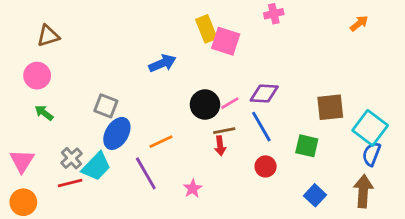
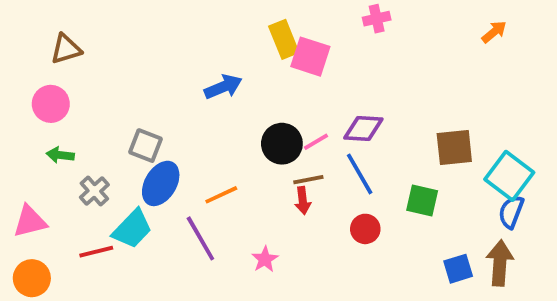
green arrow: (44, 113) -> (60, 155), turned -30
gray cross: (71, 158) -> (94, 191), moved
pink triangle: (22, 161) -> (30, 221), turned 44
blue square: (315, 195) -> (458, 269), moved, turned 30

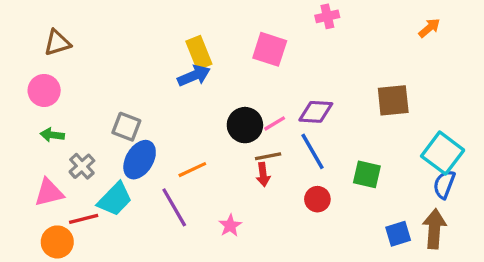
yellow rectangle: (284, 39) -> (199, 53), moved
brown square: (454, 147) -> (393, 100), moved
pink triangle: (30, 221) -> (49, 193), moved
orange circle: (32, 278) -> (57, 242), moved

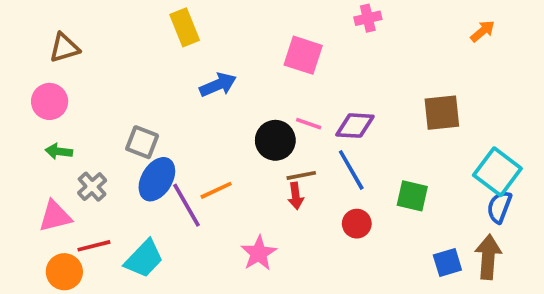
yellow rectangle: (199, 53) -> (185, 27), moved
pink line: (275, 123) -> (309, 124), moved, turned 50
cyan trapezoid: (115, 199) -> (144, 259), moved
purple line: (174, 207) -> (186, 205), moved
pink star: (230, 225) -> (259, 253), size x1.4

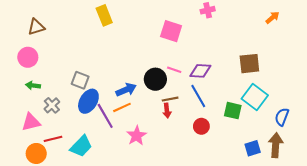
blue arrow: (218, 85) -> (126, 90), moved
cyan square: (497, 172) -> (255, 97), moved
pink star: (259, 253) -> (137, 136), moved

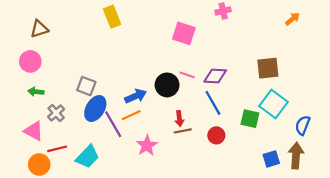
brown line: (170, 99) -> (183, 131), moved
pink triangle: (31, 122) -> (34, 131), turned 42

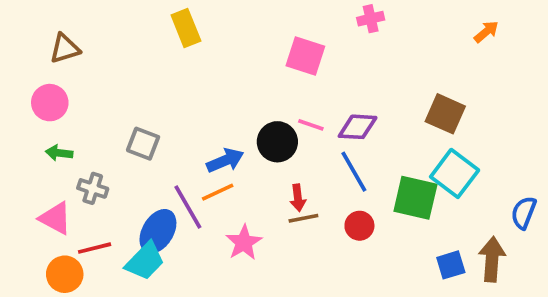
brown square: (268, 68) -> (445, 114), turned 30
blue ellipse: (95, 108) -> (158, 231), moved
gray cross: (56, 113) -> (93, 188), turned -30
green square: (250, 119) -> (415, 198), size x1.4
blue semicircle: (303, 125) -> (524, 213), moved

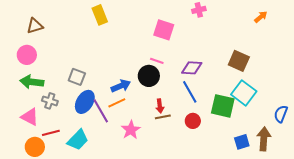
pink line: (311, 125) -> (157, 61), moved
green arrow: (59, 153) -> (32, 82), size x1.6
blue ellipse: (158, 231) -> (85, 102), moved

